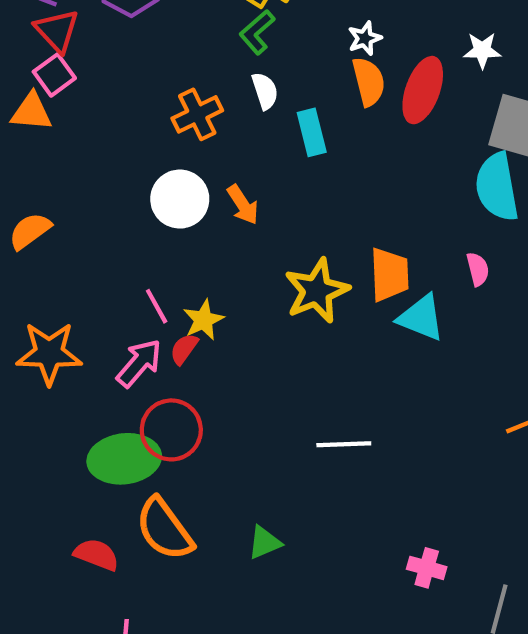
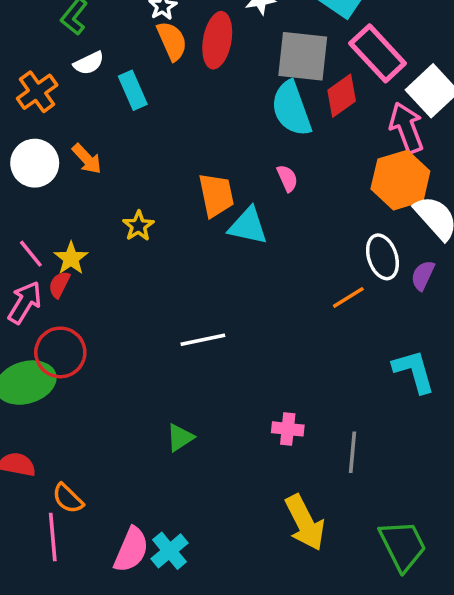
white semicircle: (265, 91) -> (89, 63), turned 92
yellow star: (317, 291) -> (138, 226), moved, size x0.6
orange semicircle: (164, 529) -> (68, 498), moved, size x0.6
green triangle: (264, 543) -> (180, 438), moved

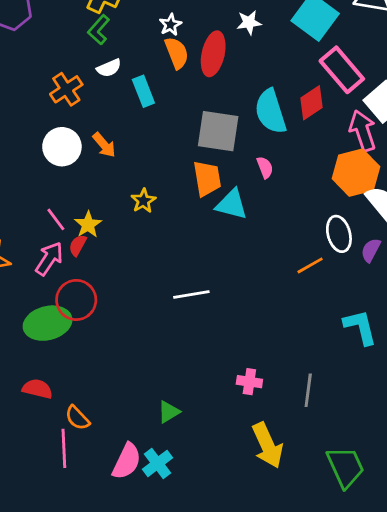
gray square: (303, 56) -> (218, 131), moved
pink cross: (288, 429) -> (249, 382), moved
green triangle: (180, 438) -> (169, 412), moved

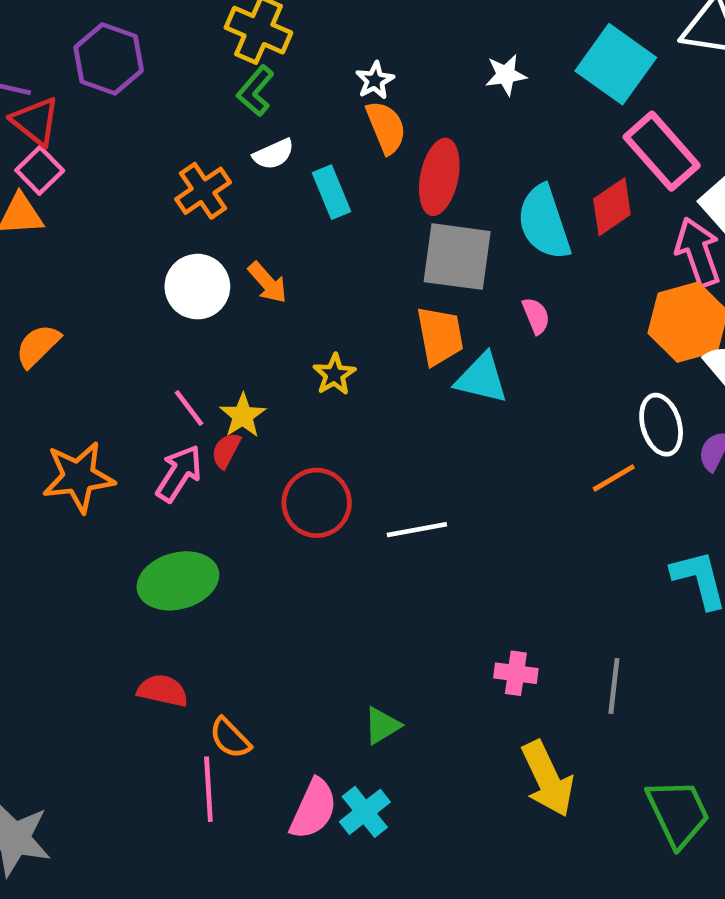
red ellipse: (213, 54) -> (439, 177), moved
red circle: (76, 300) -> (317, 503), moved

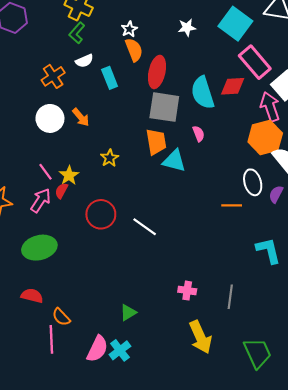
red diamond: (612, 207) -> (233, 86), turned 30
orange line: (614, 478) -> (232, 205), turned 30
white line: (417, 530) -> (145, 227), turned 45

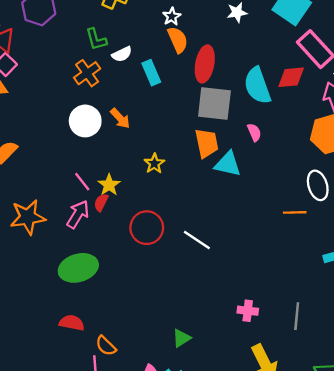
green L-shape: (77, 33) -> (96, 39), moved, turned -55

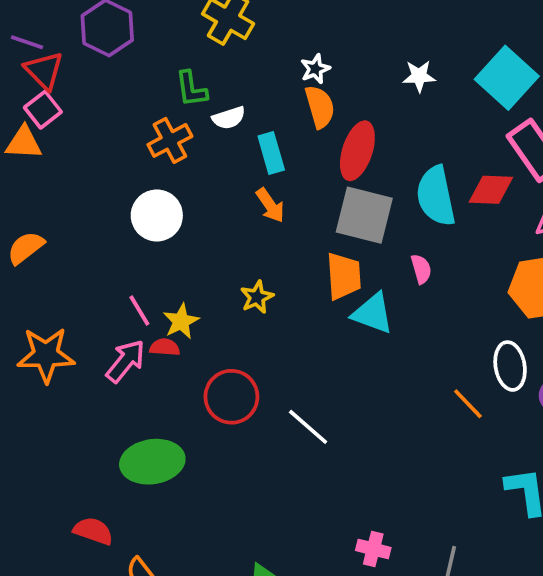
orange arrow: (120, 118) -> (270, 205), moved
red semicircle: (101, 202) -> (165, 347), turned 60
orange line: (295, 212) -> (468, 404), turned 40
green ellipse: (78, 268) -> (152, 462), moved

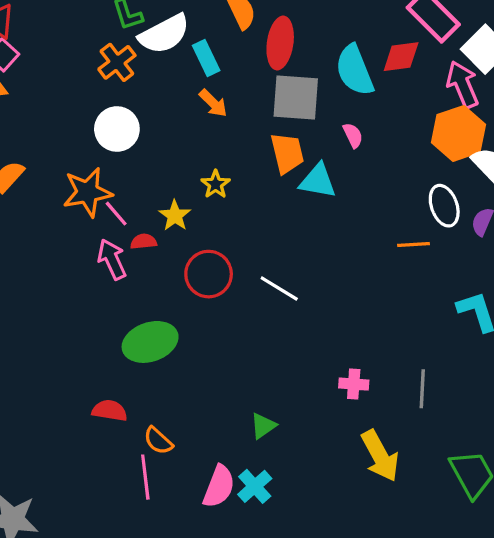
white semicircle: (229, 118) -> (164, 34), size x1.8
yellow star: (181, 321) -> (175, 216), moved
orange star: (46, 355) -> (88, 192), moved
pink arrow: (126, 361) -> (112, 259), turned -54
orange line: (468, 404) -> (414, 245), turned -40

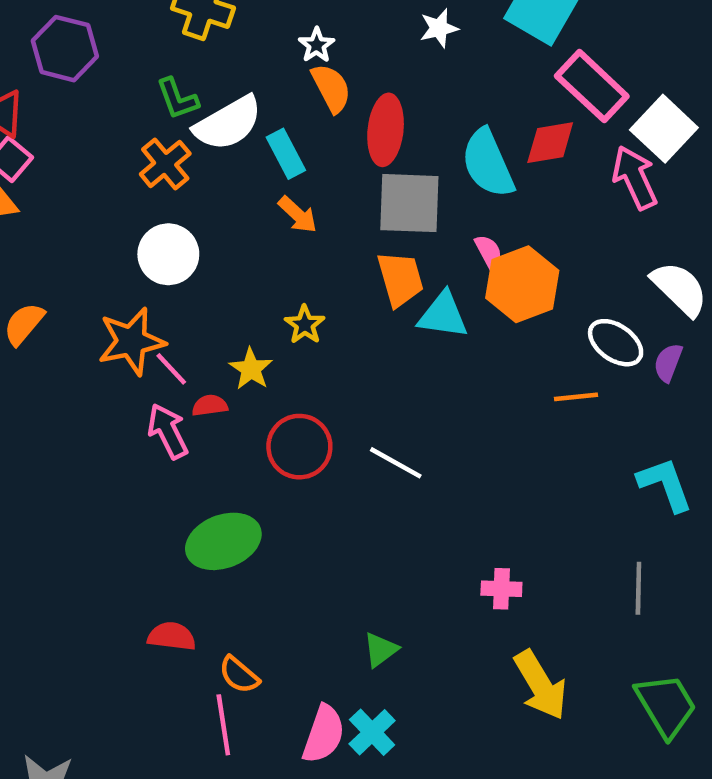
orange hexagon: (459, 133) -> (522, 284), moved
white ellipse: (444, 206) -> (616, 343), turned -33
gray line: (422, 389) -> (638, 588), moved

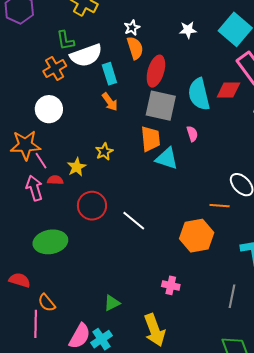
orange hexagon: (522, 284) -> (197, 236), moved
yellow arrow: (540, 685) -> (155, 330), moved

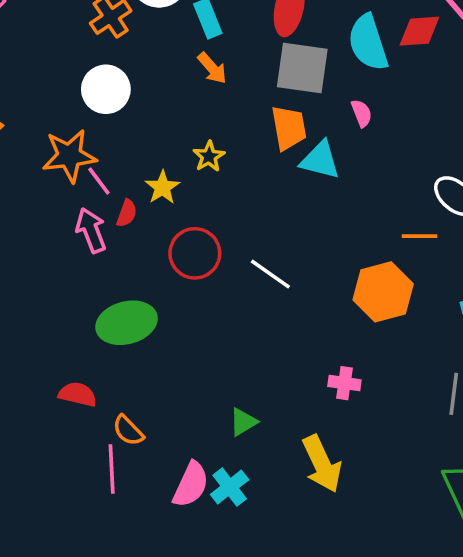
red semicircle: (55, 180) -> (127, 213), turned 112

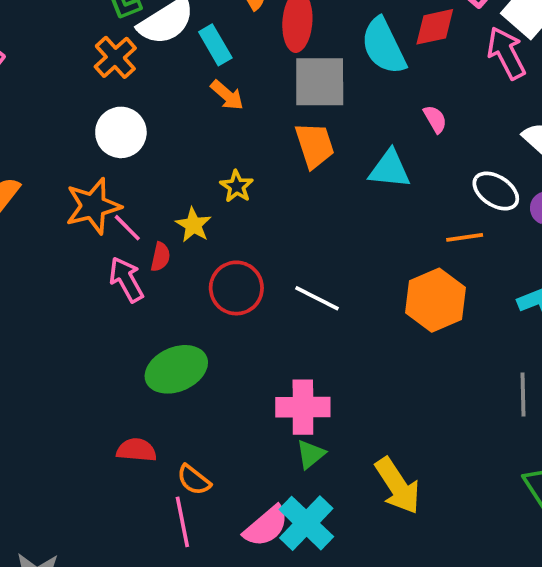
pink semicircle: (362, 113) -> (435, 119), moved
cyan triangle: (320, 160) -> (390, 169), moved
pink cross: (344, 383) -> (303, 407), moved, size x1.6
pink semicircle: (191, 485) -> (266, 526), turned 33
cyan cross: (230, 487) -> (306, 523), size x1.4

